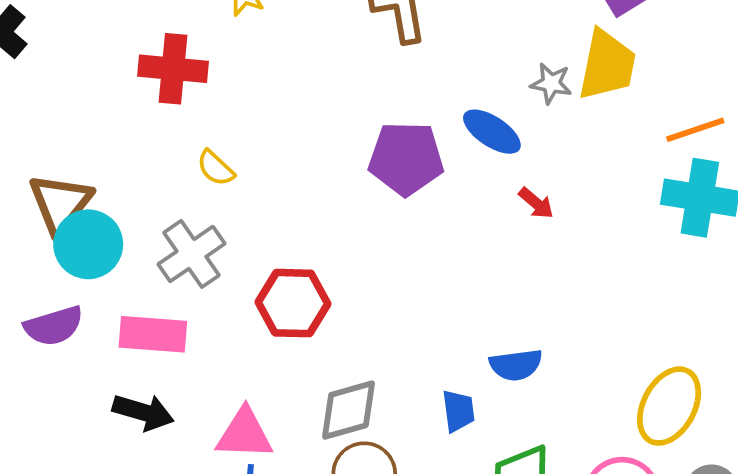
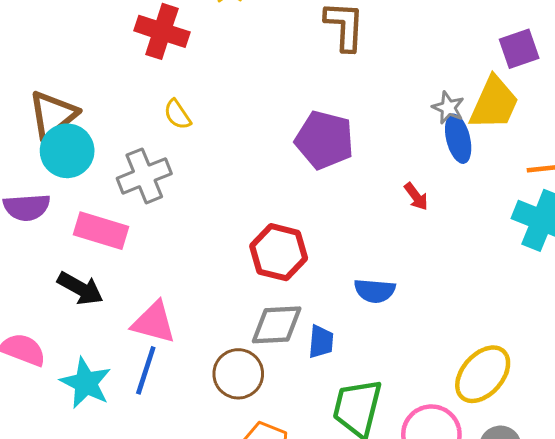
blue ellipse: (492, 132) -> (458, 139), moved, turned 30
red hexagon: (293, 303) -> (279, 252), moved
blue semicircle: (516, 365) -> (375, 291), moved
gray diamond: (349, 410) -> (277, 325), moved

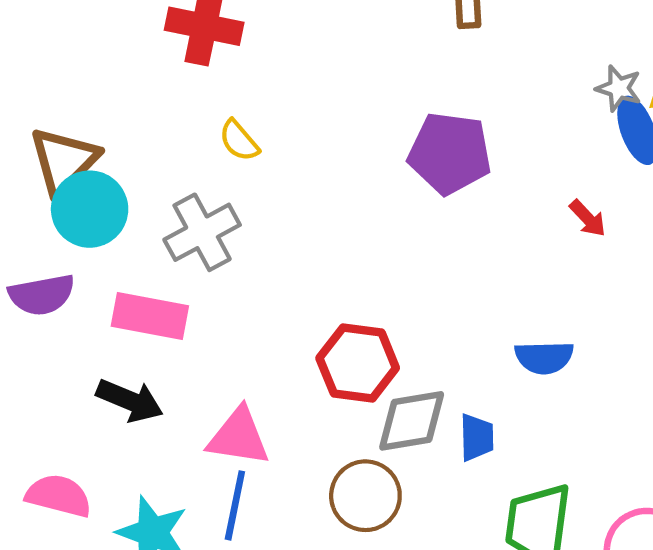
red hexagon: (279, 252) -> (358, 363), moved

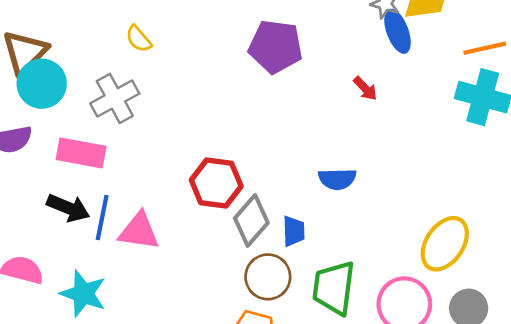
gray diamond: (412, 421) -> (251, 220), turned -39
brown circle: (365, 496) -> (268, 277), moved
blue line: (235, 505) -> (102, 217), moved

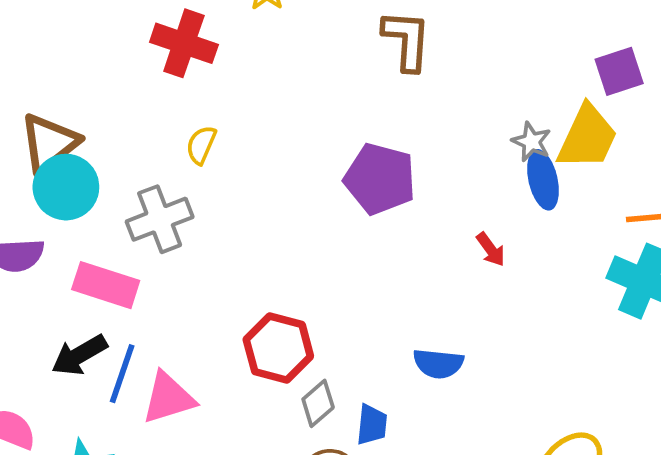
yellow semicircle: (139, 39) -> (201, 145), turned 56
black arrow: (68, 208) -> (79, 355), turned 120
gray diamond: (251, 220) -> (318, 403), size x0.7
pink triangle: (139, 231) -> (168, 398), turned -33

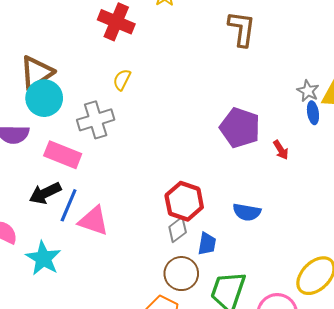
purple pentagon: (380, 179) -> (240, 128), moved
blue ellipse: (543, 180) -> (313, 113), size x0.7
red hexagon: (278, 348) -> (184, 201), moved
pink triangle: (168, 398) -> (94, 221), turned 32

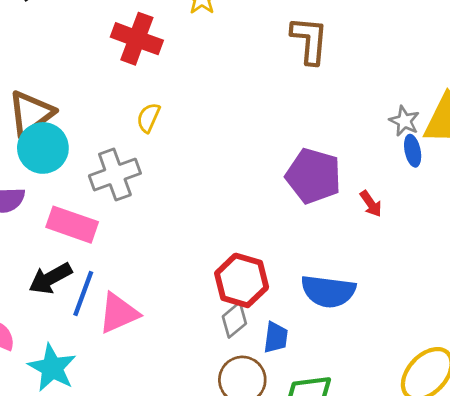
blue semicircle: (247, 212) -> (328, 291), size x1.4
pink triangle: (94, 221) -> (119, 313), turned -40

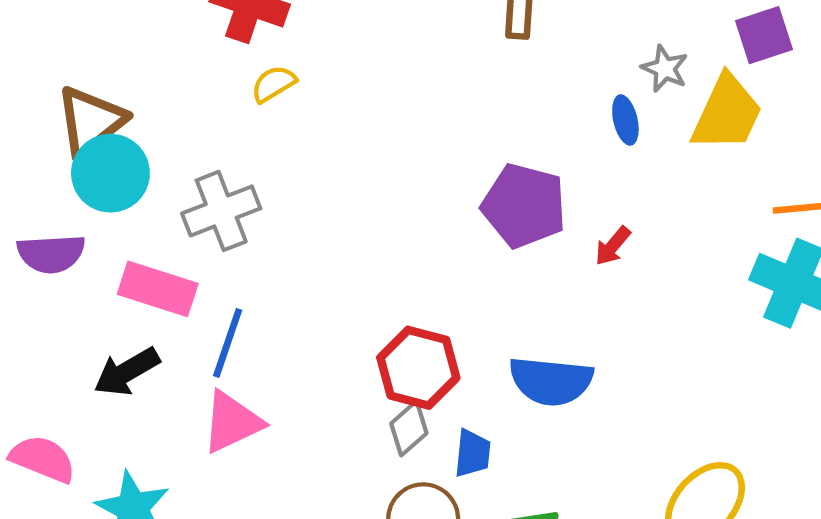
yellow semicircle: (148, 118) -> (273, 84), moved, turned 36
gray star: (404, 121) -> (665, 69), moved
blue ellipse: (413, 151) -> (625, 120), moved
red arrow: (371, 204) -> (613, 246), turned 76
blue line: (83, 293) -> (228, 343), moved

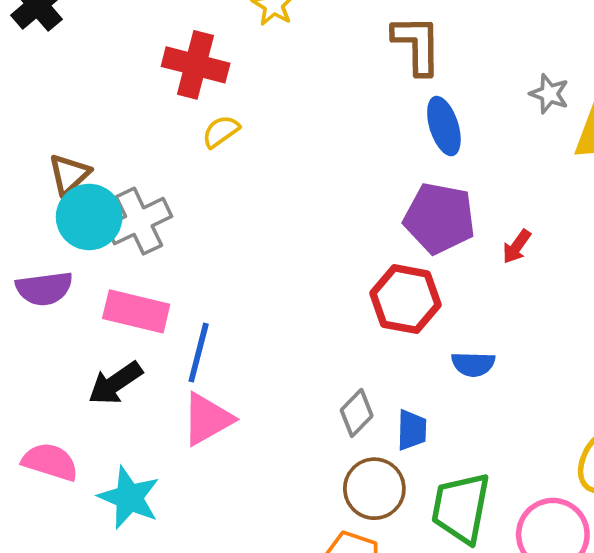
blue ellipse: (625, 120) -> (444, 126), moved, size x1.4
brown triangle: (91, 121) -> (69, 174), size x0.7
gray cross: (221, 211) -> (139, 221), moved
red hexagon: (418, 368) -> (406, 299), moved
blue semicircle: (551, 381) -> (473, 364), size x0.6

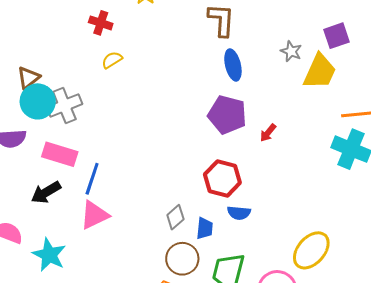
red cross: (196, 65) -> (101, 23), size x0.7
red hexagon: (406, 299) -> (222, 179), moved
blue semicircle: (473, 364) -> (239, 213), moved

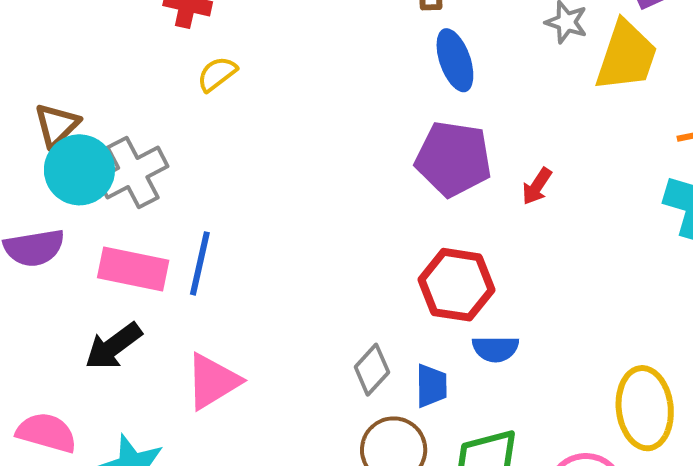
blue line: (92, 179) -> (200, 263), moved
yellow ellipse: (311, 250) -> (645, 408), turned -42

